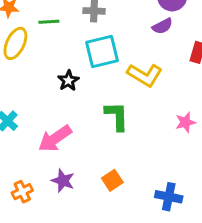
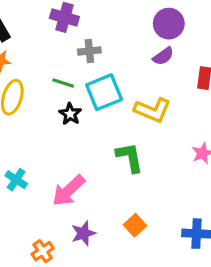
green line: (49, 22) -> (63, 83), moved, turned 30
black star: (68, 81) -> (70, 114), moved
purple star: (63, 181) -> (83, 233), turned -30

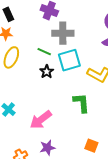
gray cross: (89, 51) -> (63, 33), size x1.5
orange square: (135, 225) -> (91, 146), moved, turned -32

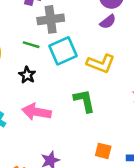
black star: (47, 72) -> (27, 75), moved
pink arrow: (41, 120) -> (37, 112), moved, turned 55

